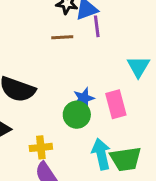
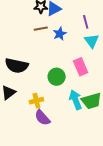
purple line: (97, 26) -> (86, 22), moved
blue star: (84, 98) -> (60, 34), moved

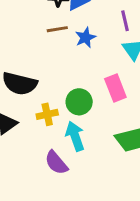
cyan arrow: (75, 100) -> (75, 136), moved
yellow cross: (36, 101) -> (47, 114), moved

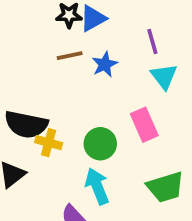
yellow cross: (47, 114) -> (49, 143), moved, turned 30

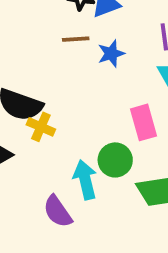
green circle: (100, 144) -> (115, 160), moved

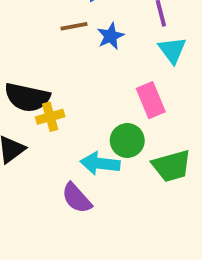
yellow cross: (41, 127) -> (50, 117), turned -32
cyan arrow: (85, 180) -> (100, 163), turned -63

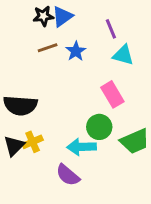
cyan triangle: (172, 50) -> (123, 55), turned -30
yellow cross: (50, 117) -> (33, 142), moved

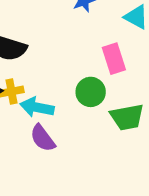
cyan arrow: (81, 147) -> (37, 107), moved

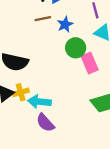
green circle: (91, 92) -> (76, 48), moved

